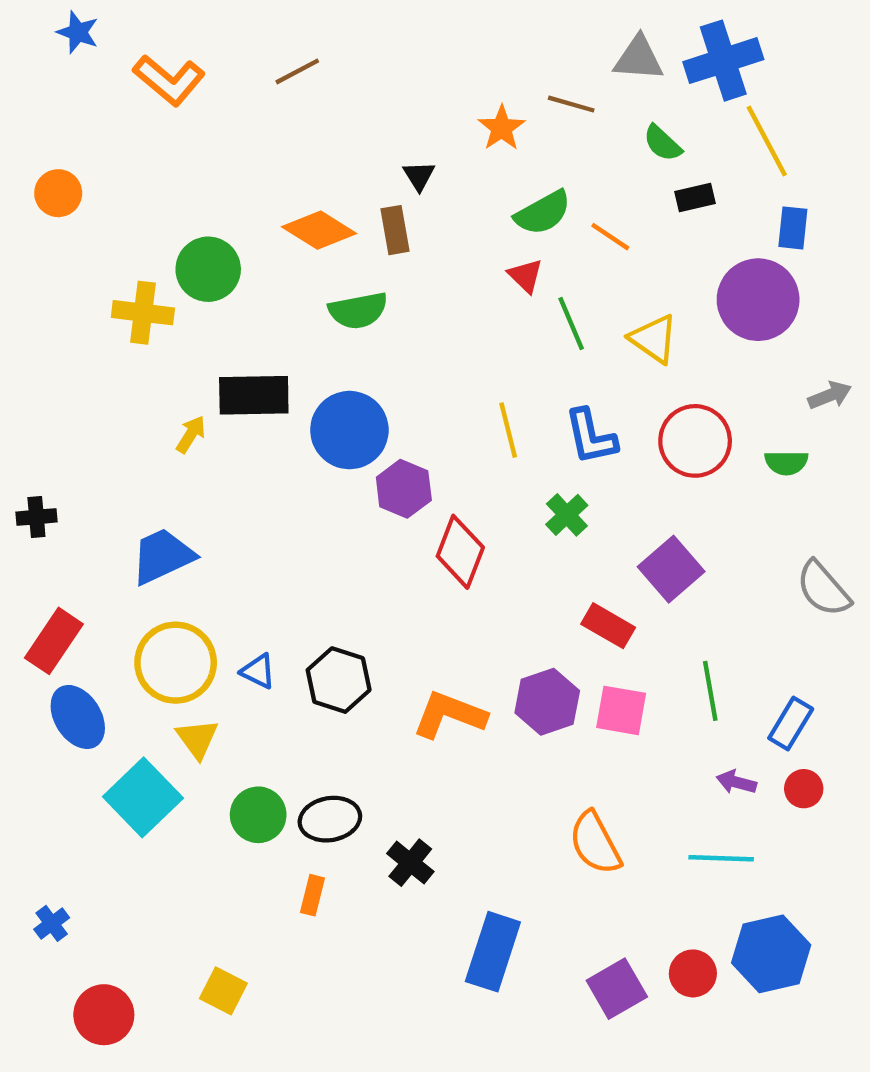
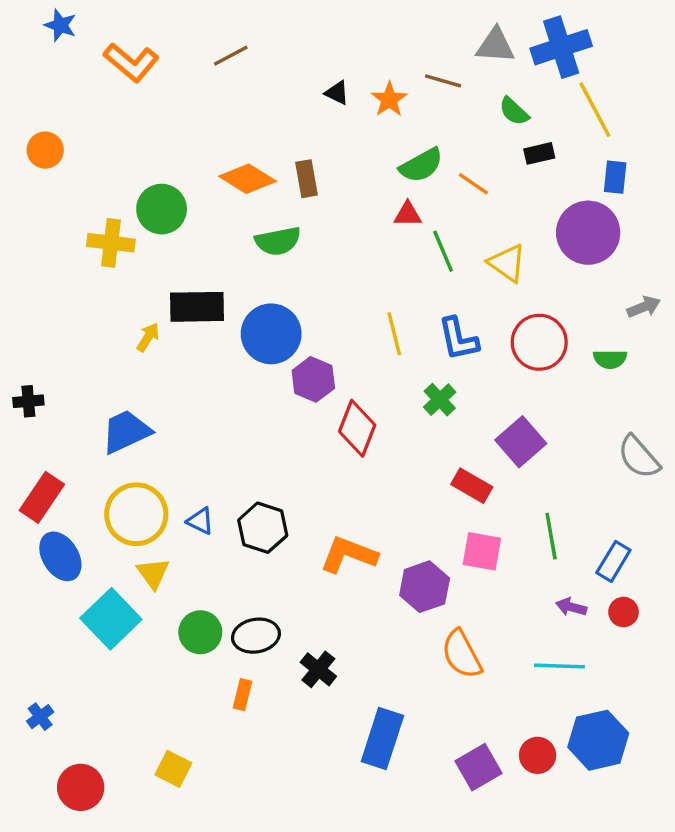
black triangle: (419, 176) -> (337, 93), moved, turned -32
red triangle: (526, 276) -> (408, 214), turned -44
purple hexagon: (547, 702) -> (425, 587), moved

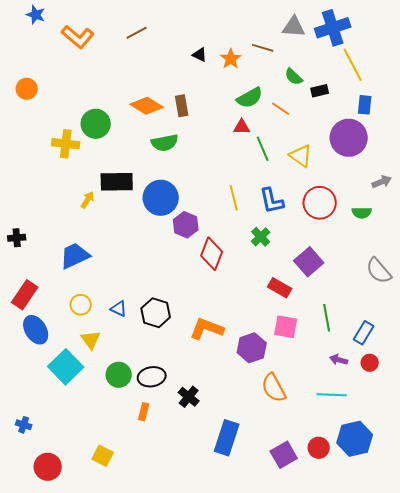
green semicircle: (514, 111) -> (294, 77), moved
yellow circle: (136, 514) -> (81, 305), size x0.6
blue cross: (40, 717) -> (24, 425), turned -35

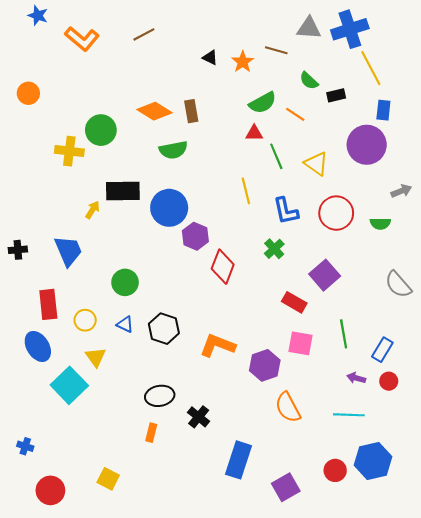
yellow line: (234, 198) -> (246, 191), moved
blue trapezoid: (75, 256) -> (68, 251), moved, turned 92
red rectangle: (25, 295) -> (48, 304), moved, turned -40
green circle: (119, 375) -> (125, 282), moved
purple square: (284, 455) -> (286, 487), moved

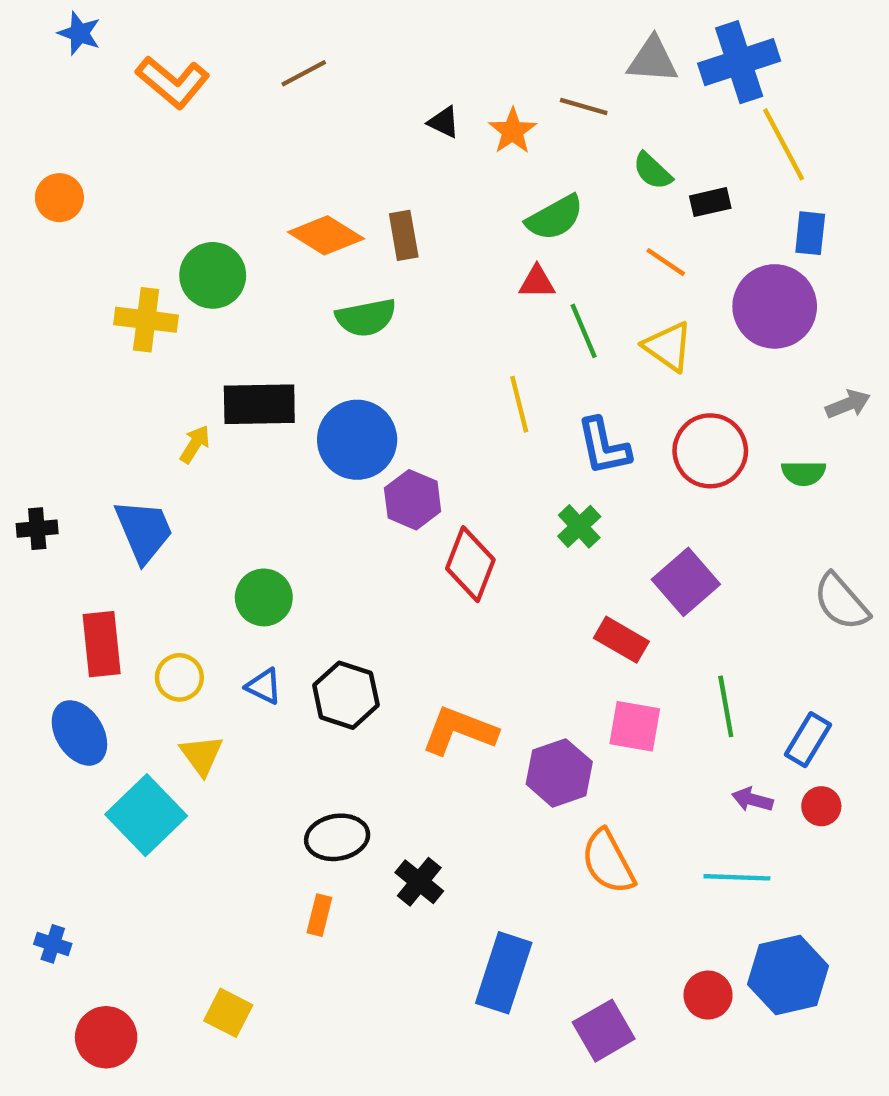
orange line: (295, 114) -> (666, 262), moved

